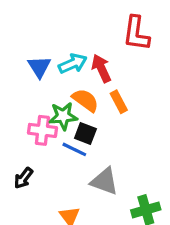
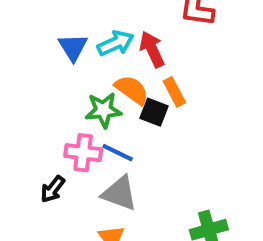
pink cross: (42, 130) -> (83, 153), moved
black square: (85, 134) -> (154, 112), moved
gray triangle: (104, 181) -> (120, 193), moved

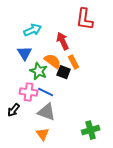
cyan arrow: (116, 43) -> (33, 30), moved
blue triangle: (73, 47) -> (25, 53), moved
green star: (103, 110) -> (39, 71), turned 30

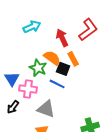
red L-shape: (85, 19) -> (88, 30), moved, turned -135
blue triangle: (25, 53) -> (12, 79), moved
blue line: (46, 92) -> (57, 84), moved

